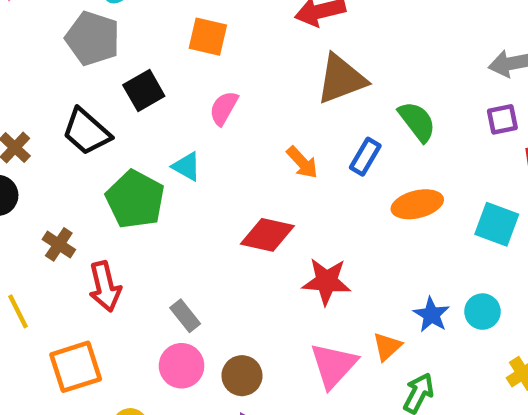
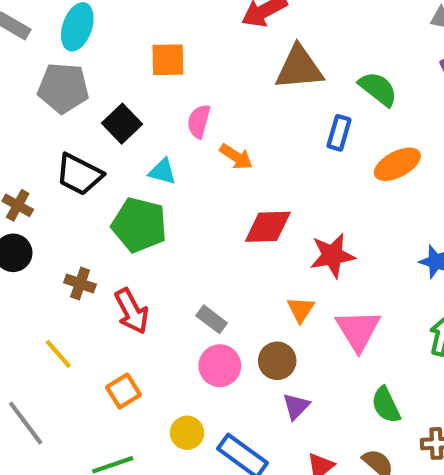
brown triangle: (341, 79) -> (299, 68), turned 30
orange arrow: (302, 162) -> (236, 157), moved
cyan triangle: (187, 166) -> (162, 172), moved
orange triangle: (387, 347) -> (301, 310), moved
orange square: (76, 367) -> (124, 391), size x0.7

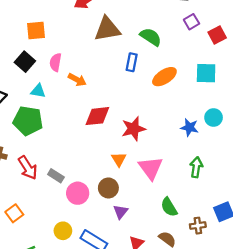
black square: (122, 124) -> (25, 62), moved
gray rectangle: (212, 319) -> (56, 176), moved
orange square: (124, 391) -> (14, 213), moved

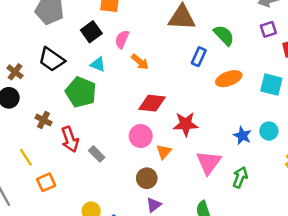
pink triangle: (151, 168) -> (209, 162), moved
pink circle: (78, 193) -> (141, 136), moved

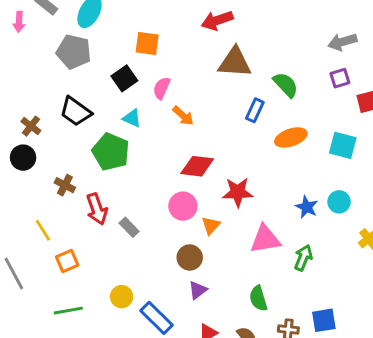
pink triangle: (209, 162) -> (265, 239), turned 44

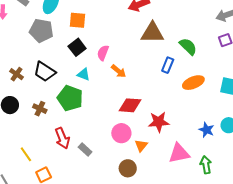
orange square: (147, 43) -> (78, 20), moved
brown cross: (31, 126) -> (17, 74), moved
brown cross: (65, 185) -> (40, 109), moved
green arrow: (303, 258) -> (206, 165), turned -30

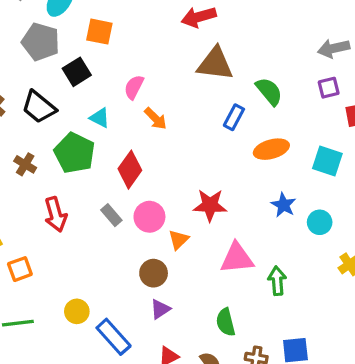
black square: (77, 47) -> (77, 72), moved
red diamond: (130, 105) -> (130, 170), moved, turned -65
blue star: (206, 130) -> (283, 205), moved
gray rectangle: (85, 149) -> (111, 215), moved

